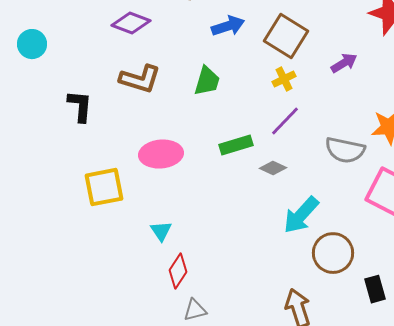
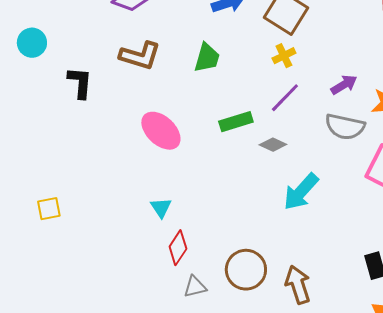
cyan circle: (32, 44) -> (32, 43), moved
purple arrow: (344, 63) -> (344, 85), moved
pink ellipse: (161, 154) -> (161, 131), turned 48
yellow square: (104, 187) -> (49, 209), moved, size x0.6
brown circle: (333, 253) -> (246, 270), moved

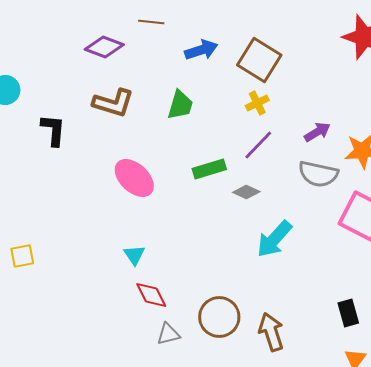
red diamond: (178, 248) -> (151, 295), turned -60

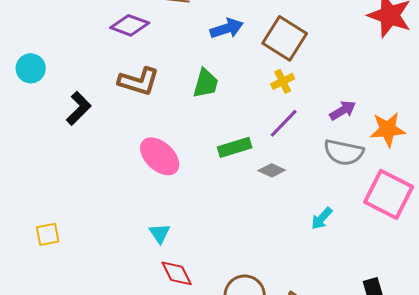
black L-shape: (53, 130) -> (79, 108), turned 40
cyan arrow: (274, 239) -> (322, 218), moved, size x0.6

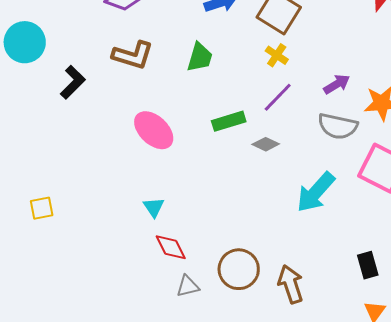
cyan circle: (31, 68) -> (25, 42), size x1.4
yellow cross: (283, 81) -> (277, 55), turned -30
cyan arrow: (322, 218) -> (316, 192), size x1.8

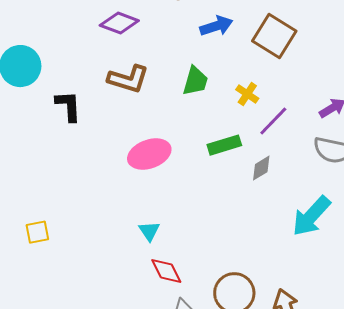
yellow cross: (277, 55) -> (247, 94), moved
black L-shape: (73, 82) -> (68, 106), turned -48
pink ellipse: (154, 130) -> (149, 154), turned -63
gray diamond: (266, 144) -> (261, 168), turned -56

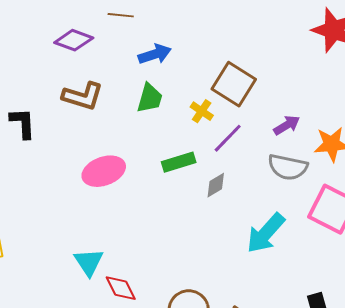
blue arrow: (216, 26) -> (155, 54), moved
brown square: (274, 36) -> (234, 84), moved
cyan triangle: (149, 231) -> (89, 262), moved, size x1.4

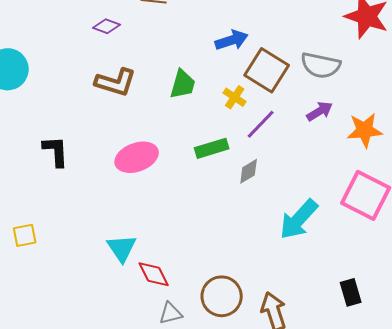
purple diamond: (74, 40) -> (107, 26), size x0.7
blue arrow: (155, 54) -> (232, 40), moved
black L-shape: (23, 123) -> (56, 151), moved
gray semicircle: (288, 167) -> (321, 65), moved

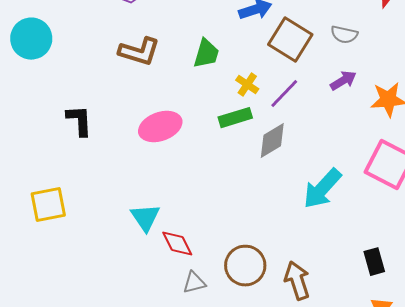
gray semicircle: (321, 65) -> (344, 35), size x0.7
yellow cross: (235, 97) -> (247, 85), moved
gray diamond: (249, 171) -> (272, 141), size x1.4
yellow square: (25, 235) -> (48, 205), size x1.5

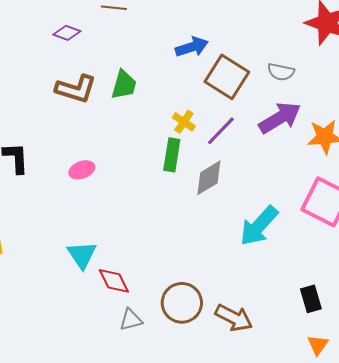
green trapezoid: (206, 54) -> (124, 85), moved
purple arrow: (343, 81) -> (280, 118), size x1.6
green rectangle: (235, 118) -> (172, 155), turned -64
pink ellipse: (160, 127) -> (82, 170), moved, size x0.6
brown arrow: (297, 281) -> (234, 318), turned 135

